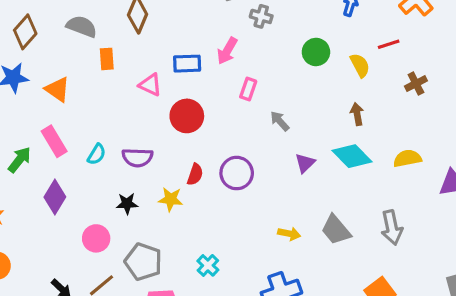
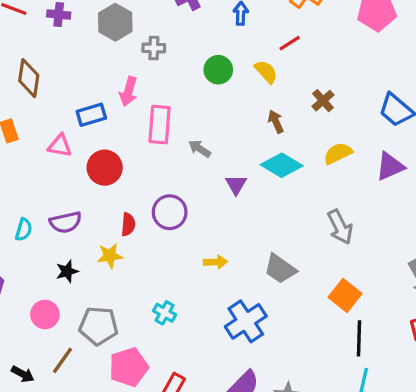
brown cross: (416, 84) -> (323, 101), moved
pink rectangle: (248, 89) -> (160, 125), size x1.6
gray trapezoid: (336, 230) -> (280, 269), moved
yellow arrow: (289, 234) -> (215, 262), moved

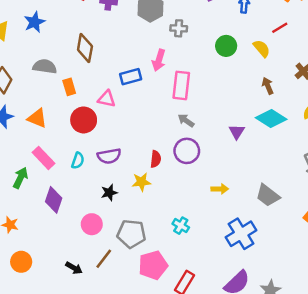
gray arrow: (200, 149) -> (186, 120), moved
red circle: (105, 168) -> (84, 120), moved

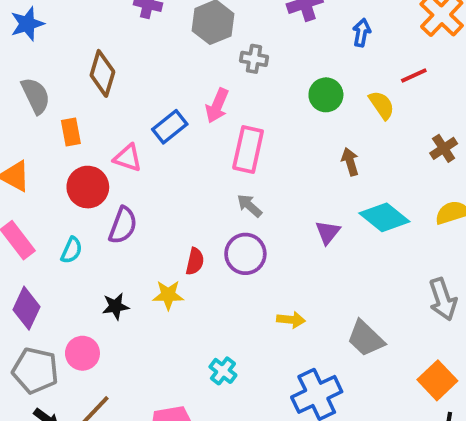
gray semicircle: (45, 66) -> (36, 96), turned 50
blue rectangle: (131, 77) -> (170, 127), turned -30
brown arrow: (268, 86) -> (350, 162), moved
purple semicircle: (109, 156) -> (123, 225), moved, turned -65
gray pentagon: (131, 234) -> (35, 370), moved

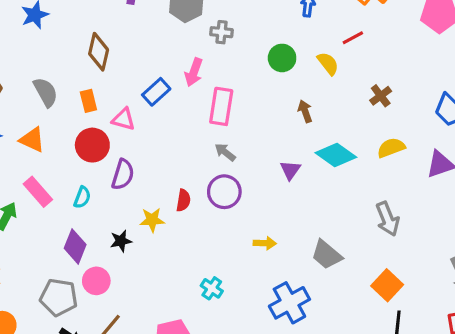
gray semicircle: (36, 96) -> (46, 92), moved
orange rectangle: (71, 132) -> (88, 101), moved
yellow star: (168, 295) -> (152, 220), moved
purple diamond: (26, 308) -> (75, 246), moved

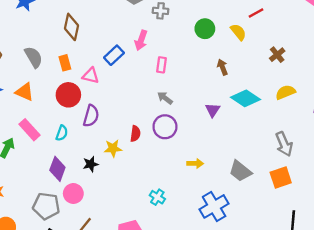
pink rectangle: (221, 106) -> (161, 65), size x0.6
orange square: (387, 285) -> (281, 177), moved, turned 30

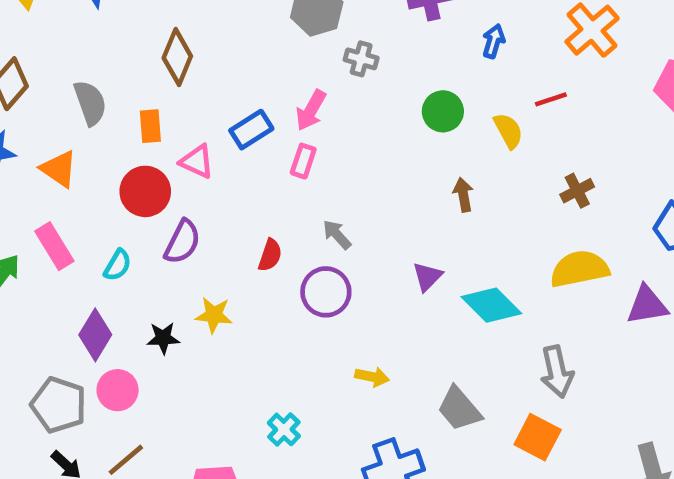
pink rectangle: (161, 65) -> (303, 161), moved
yellow semicircle: (285, 92) -> (580, 269), size x1.4
cyan diamond: (245, 98) -> (491, 305), moved
red semicircle: (135, 134) -> (270, 255), moved
orange square: (281, 177) -> (538, 437), turned 35

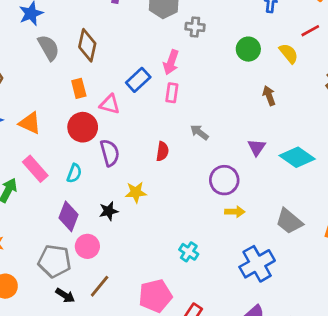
gray semicircle: (90, 103) -> (49, 48), moved
purple semicircle: (182, 242) -> (110, 153), turned -32
purple circle: (326, 292) -> (224, 180), moved

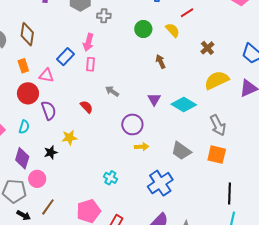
red semicircle: (162, 151) -> (87, 107), turned -48

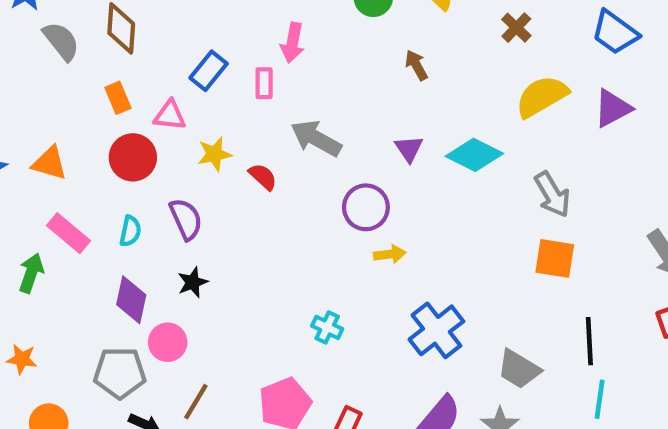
pink arrow: (88, 42) -> (292, 43), moved
gray arrow: (112, 91) -> (316, 138), size x1.6
purple semicircle: (49, 110) -> (186, 219), moved
yellow star: (69, 138) -> (214, 154), moved
gray trapezoid: (181, 151) -> (519, 369), moved

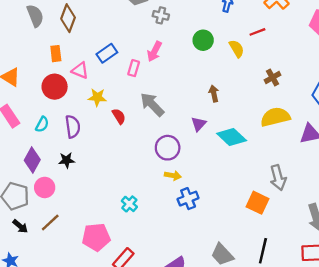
brown arrow: (416, 65) -> (214, 94), moved
gray arrow: (552, 194) -> (278, 178), moved
blue cross: (436, 330) -> (188, 199), moved, size x0.7

